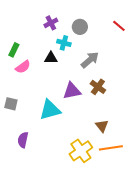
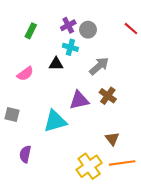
purple cross: (51, 23) -> (68, 25), moved
green rectangle: (14, 50) -> (31, 31), moved

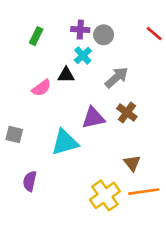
purple cross: (68, 25) -> (80, 30), turned 32
cyan cross: (70, 47) -> (83, 56), turned 32
pink semicircle: (25, 74) -> (41, 88), moved

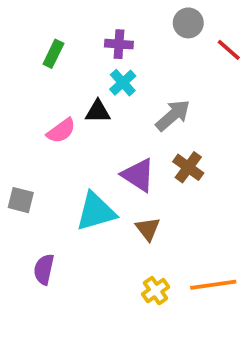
gray circle: (104, 35) -> (188, 23), moved
purple triangle: (93, 118) -> (138, 175), turned 45
brown triangle: (132, 163) -> (148, 229), moved
yellow cross: (105, 195) -> (156, 291), size x0.6

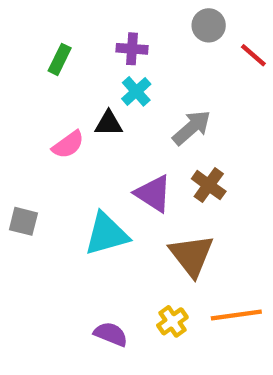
brown triangle: (148, 229) -> (192, 255), moved, size x1.6
purple semicircle: (44, 269) -> (111, 334), moved, turned 100

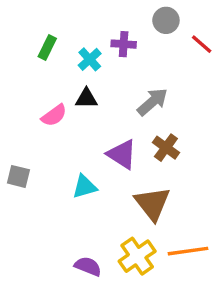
purple cross: (132, 49) -> (124, 44), moved
cyan cross: (136, 91) -> (90, 59), moved
cyan triangle: (106, 234) -> (85, 187), size x0.7
yellow cross: (172, 321) -> (137, 256), size x1.5

